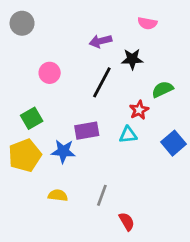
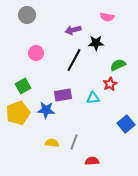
gray circle: (22, 23) -> (27, 15), moved
red star: (139, 110) -> (110, 84), moved
blue square: (173, 143) -> (126, 124), moved
yellow semicircle: (58, 195) -> (52, 143), moved
red semicircle: (127, 222) -> (92, 161), turned -64

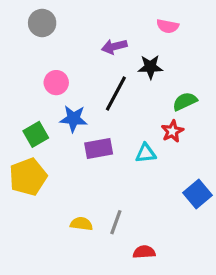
blue star: (46, 110) -> (73, 119), moved

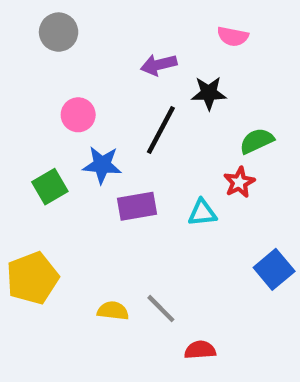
yellow pentagon: (28, 177) -> (32, 278), moved
gray line: (116, 222) -> (161, 309), turned -65

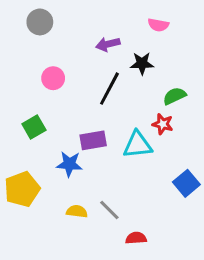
blue star: (102, 165) -> (69, 164), moved
red star: (239, 182) -> (163, 124), turned -30
cyan triangle: (202, 213) -> (138, 145), size x1.5

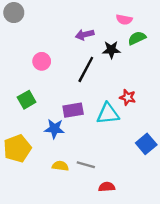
gray circle: (40, 22) -> (14, 13), moved
green semicircle: (175, 96) -> (137, 38), moved
gray line: (109, 210) -> (86, 165), turned -30

